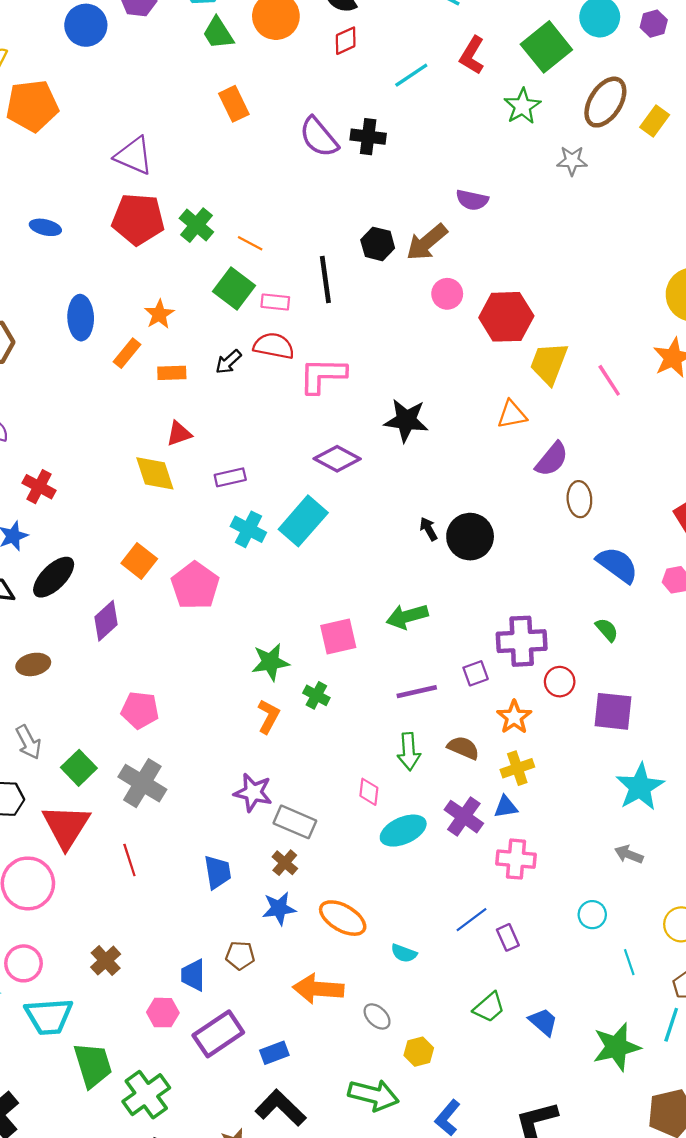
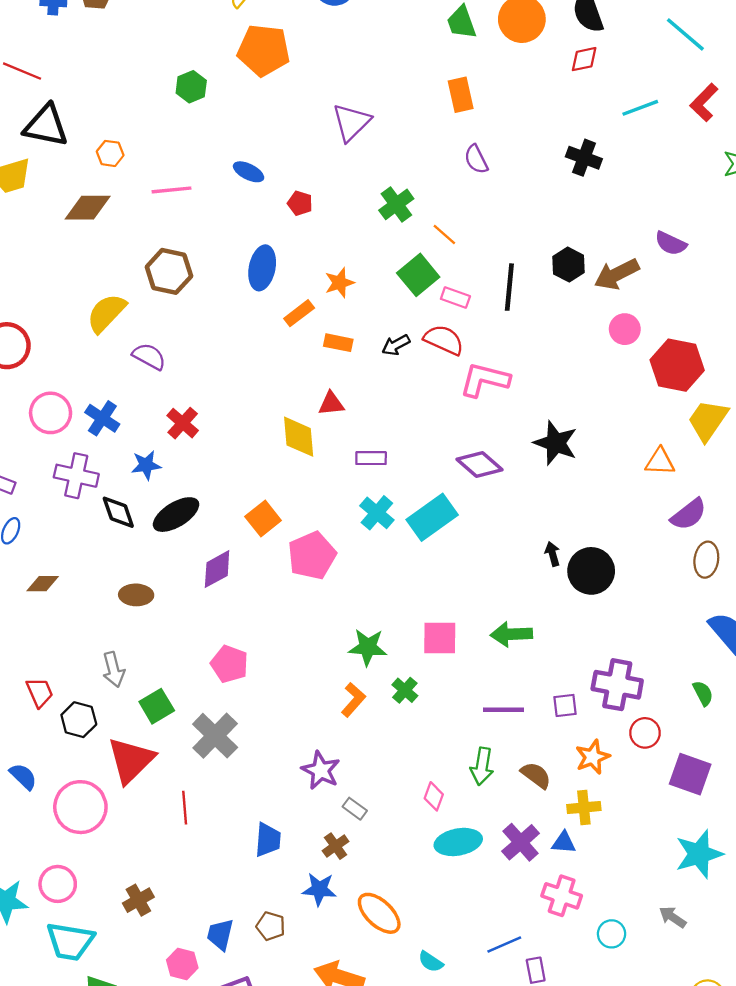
purple semicircle: (319, 137) -> (476, 159), moved, size x0.7
purple triangle: (134, 156) -> (351, 122), turned 39
red pentagon: (138, 219) -> (300, 203), moved, size x0.5
gray rectangle: (295, 822) -> (355, 809), size x0.6
cyan circle: (592, 915) -> (612, 934), moved

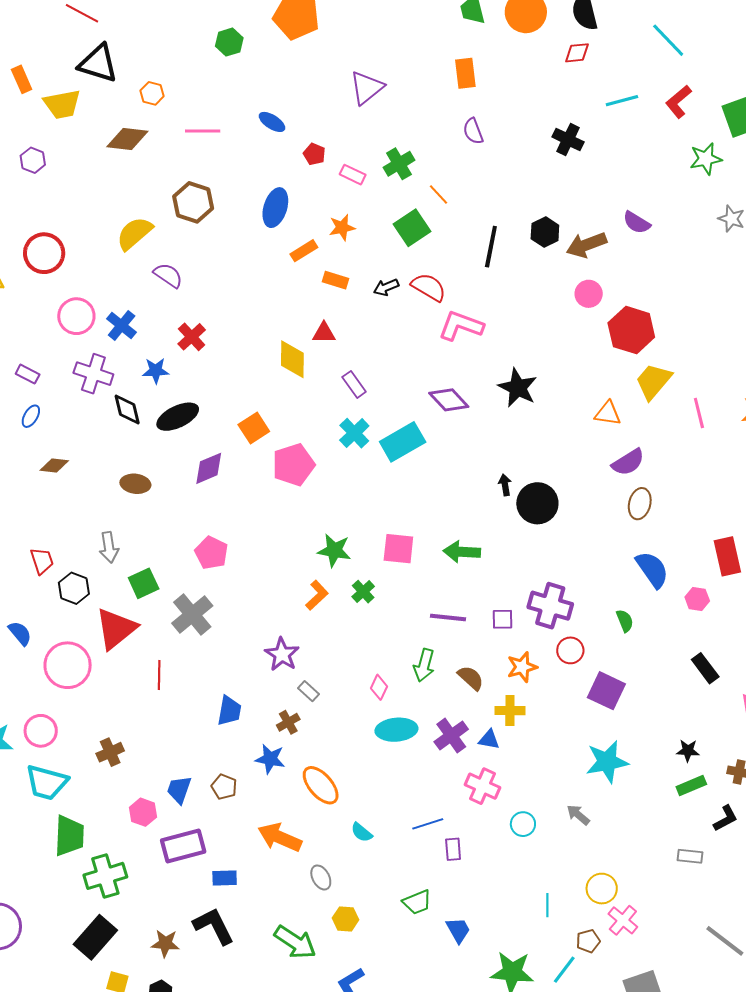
pink rectangle: (455, 298) -> (353, 175), moved
purple rectangle: (371, 458) -> (354, 384), turned 48

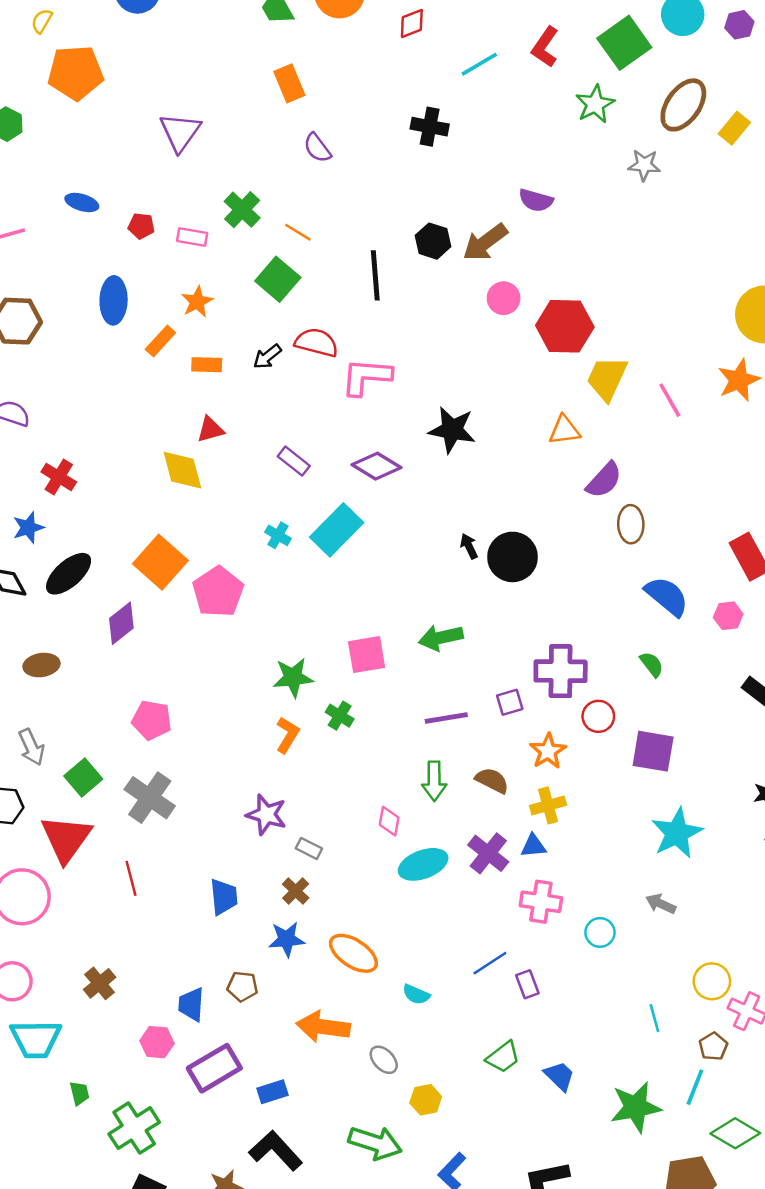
purple rectangle: (354, 384) -> (294, 461), moved
orange square: (254, 428) -> (160, 562), size x1.4
cyan cross: (354, 433) -> (278, 535), size x0.7
green trapezoid: (69, 836) -> (79, 1093), size x0.5

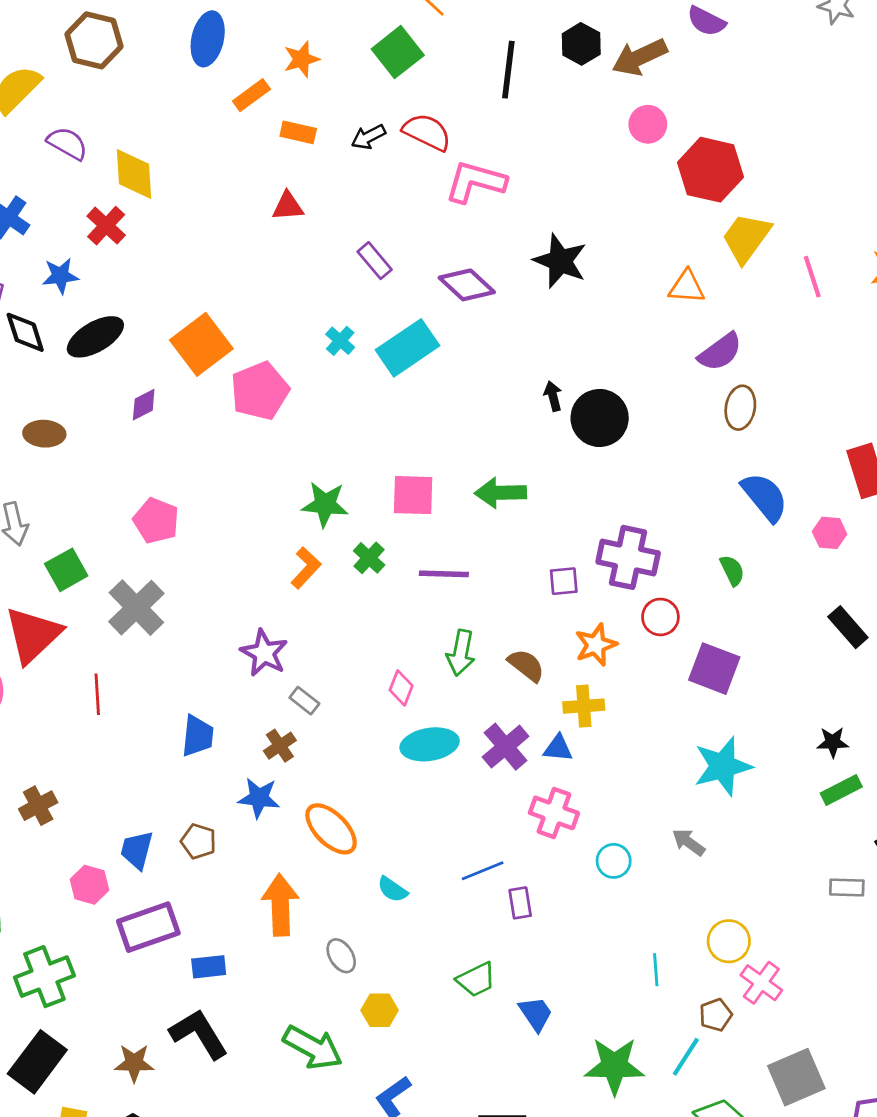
yellow diamond: (182, 470) -> (134, 174), moved
purple diamond: (121, 623) -> (144, 405), size x0.7
purple line: (446, 718) -> (444, 574), moved
orange arrow: (323, 1027) -> (280, 905), turned 69

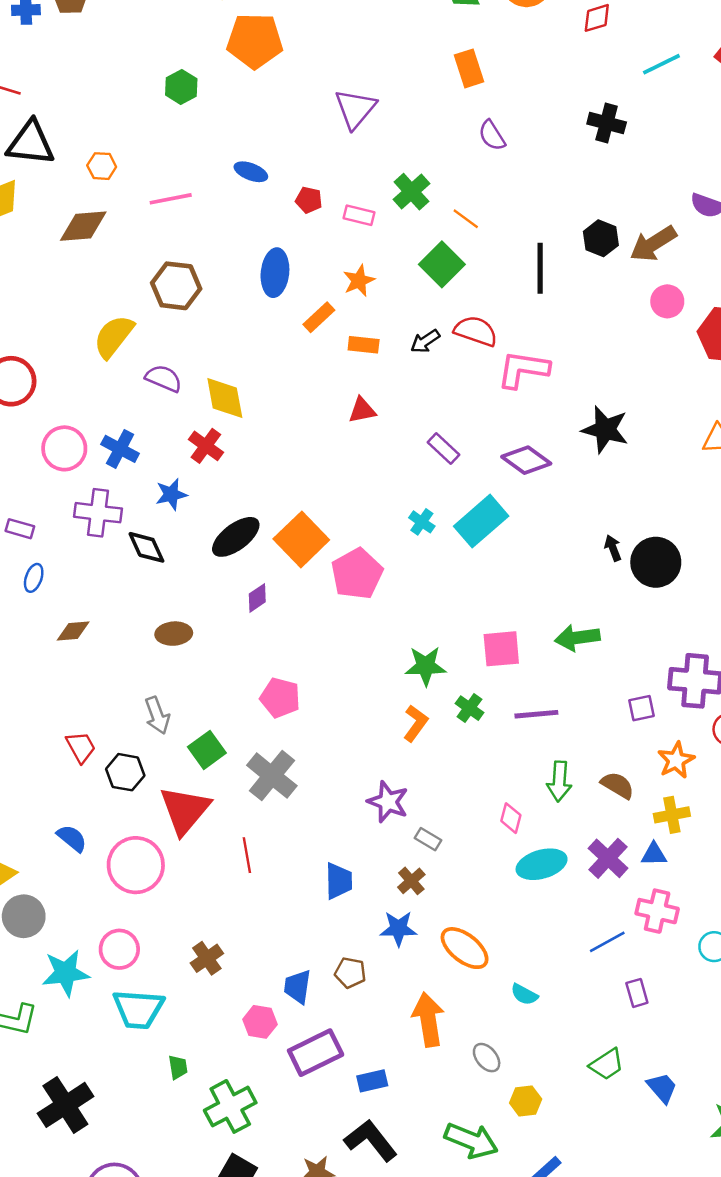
black ellipse: (95, 337) -> (236, 537), moved
blue line: (483, 871) -> (607, 942), moved

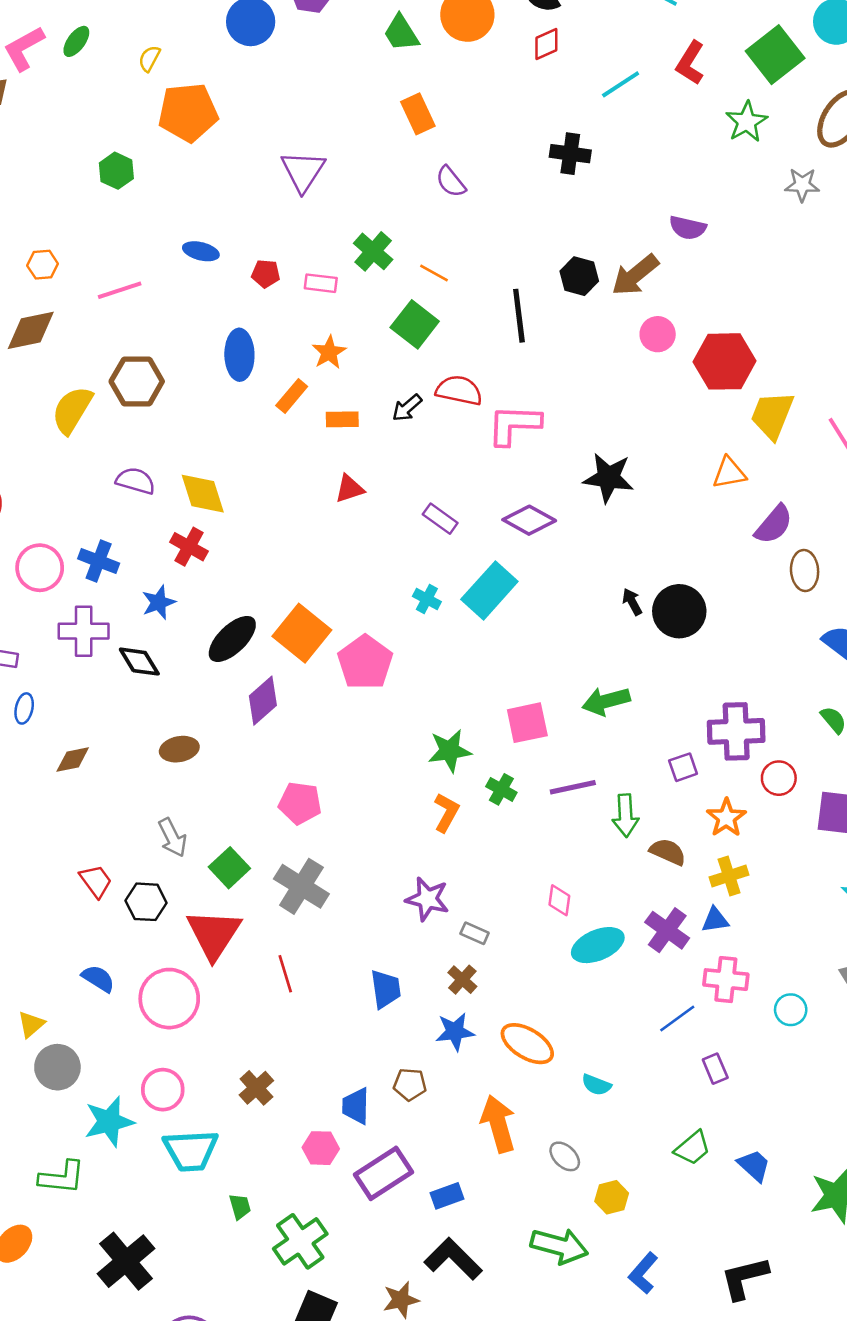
yellow semicircle: (114, 336) -> (72, 410), moved
purple diamond: (257, 598) -> (263, 701), size x1.5
green arrow: (559, 781) -> (626, 815), moved

